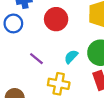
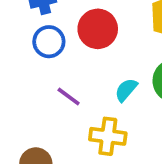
blue circle: (13, 23) -> (49, 42), moved

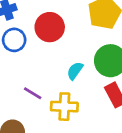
purple line: (69, 97) -> (33, 93), moved

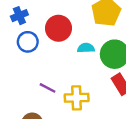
cyan semicircle: (75, 71) -> (86, 48), moved, turned 56

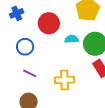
blue circle: (28, 42) -> (25, 47), moved
purple line: (48, 88) -> (30, 73), moved

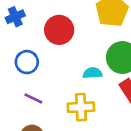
cyan semicircle: (72, 39) -> (92, 73), moved

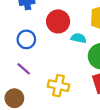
cyan semicircle: (92, 73) -> (79, 38), moved

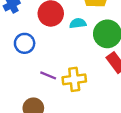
purple line: (24, 69) -> (48, 75), moved

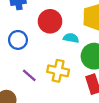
yellow cross: (74, 79) -> (58, 71), moved

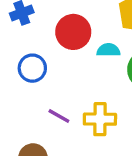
yellow cross: (58, 71) -> (100, 119), moved

